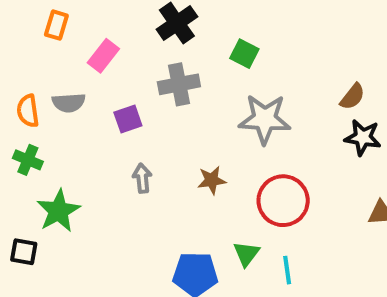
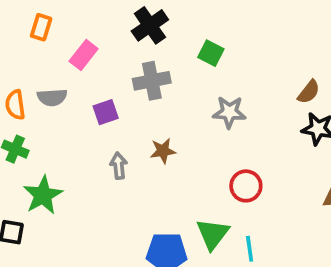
gray star: (265, 119) -> (229, 112), size x0.7
brown star: (212, 180) -> (163, 151), moved
red circle: (283, 201) -> (246, 186), size x0.7
green triangle: (246, 254) -> (213, 234), size x1.4

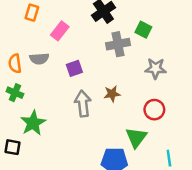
gray cross: (152, 81) -> (118, 44), moved
gray arrow: (119, 166) -> (83, 104), size x1.5
red circle: (246, 186) -> (154, 110), moved
green triangle: (213, 234) -> (136, 137), moved

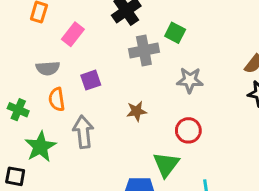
orange semicircle: (15, 64) -> (57, 99), moved
gray arrow: (83, 104) -> (83, 132), moved

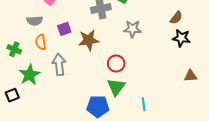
brown star: (137, 111) -> (89, 40), moved, size x1.5
red circle: (188, 130) -> (116, 64), moved
black square: (15, 176) -> (12, 95), turned -32

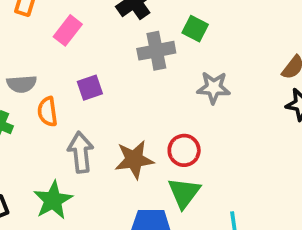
gray semicircle: (35, 21) -> (22, 84), moved
brown star: (89, 40) -> (134, 160), moved
green star: (30, 75) -> (53, 200), moved

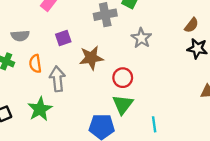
gray star: (214, 88) -> (141, 38), turned 30
orange semicircle: (47, 112) -> (35, 64), moved
brown star: (134, 160) -> (91, 58), moved

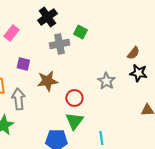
purple square: (63, 38) -> (23, 64), turned 32
gray star: (141, 38) -> (106, 81), moved

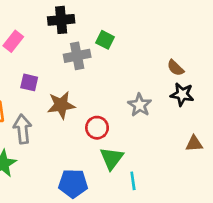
black cross: (47, 17) -> (61, 20), turned 30
brown semicircle: (133, 53) -> (176, 68), turned 96
green triangle: (74, 121) -> (112, 158), moved

